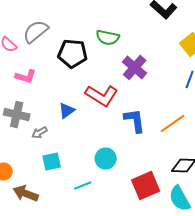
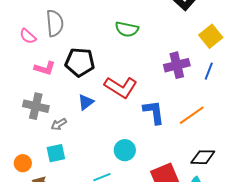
gray semicircle: (36, 32) -> (55, 23), turned 124
black pentagon: (73, 54) -> (80, 62), moved
purple cross: (135, 68) -> (177, 65), moved, turned 35
cyan square: (52, 162) -> (56, 153), moved

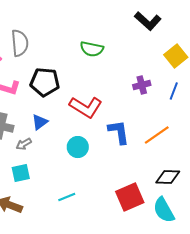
purple cross: (177, 65) -> (142, 85), size x0.7
blue triangle: (86, 102) -> (40, 122), moved
cyan circle: (125, 150) -> (78, 147), moved

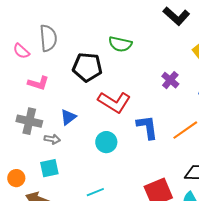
black pentagon: (45, 82) -> (87, 67), moved
purple cross: (142, 85) -> (170, 80), turned -36
gray arrow: (24, 144) -> (52, 139), turned -140

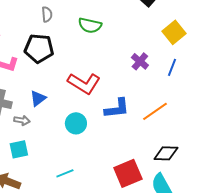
gray semicircle: (48, 38) -> (47, 14), moved, size x0.6
black pentagon: (87, 67) -> (39, 48), moved
blue L-shape: (147, 127) -> (117, 108), turned 92

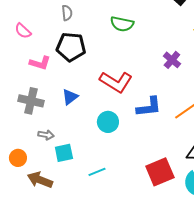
gray semicircle: (47, 14) -> (67, 13), moved
gray arrow: (22, 120) -> (46, 135), moved
cyan square: (19, 149) -> (64, 153), moved

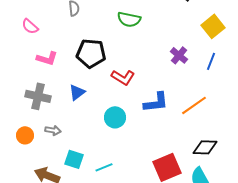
black pentagon: (71, 47) -> (91, 53), moved
red L-shape: (116, 82) -> (123, 77), size x0.7
cyan square: (64, 153) -> (74, 159), moved, turned 30
orange circle: (18, 158) -> (25, 135), moved

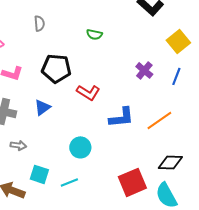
green semicircle: (129, 19) -> (94, 34), size x0.7
cyan circle: (115, 117) -> (80, 147), moved

